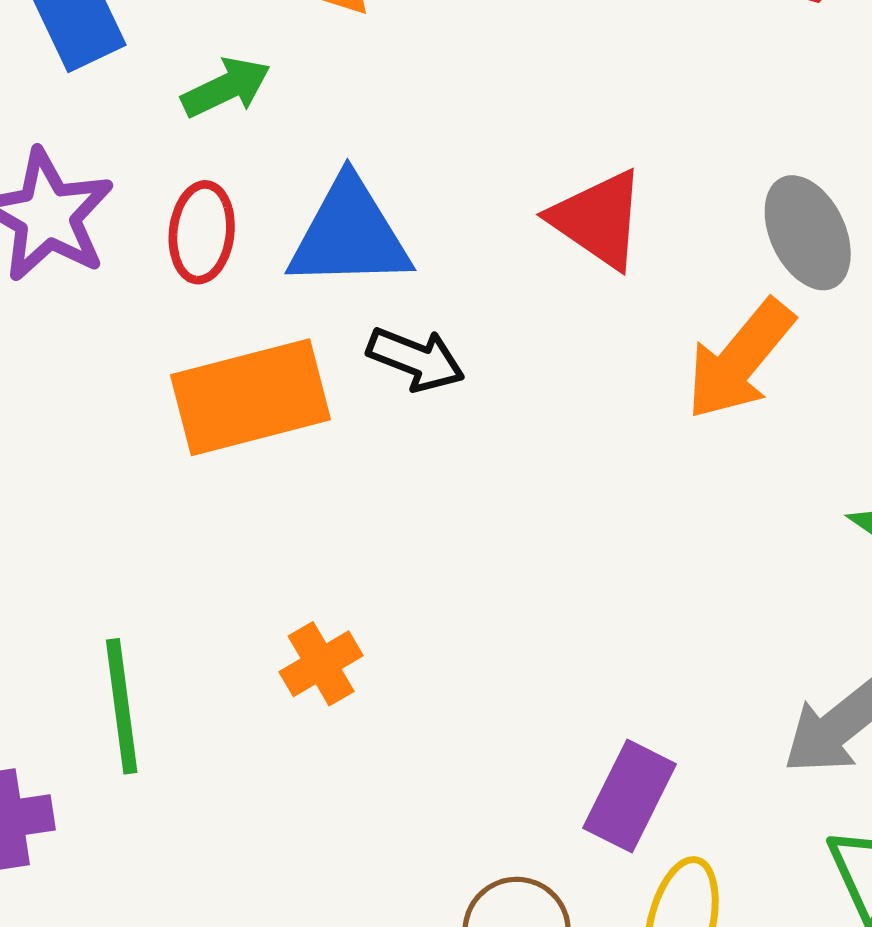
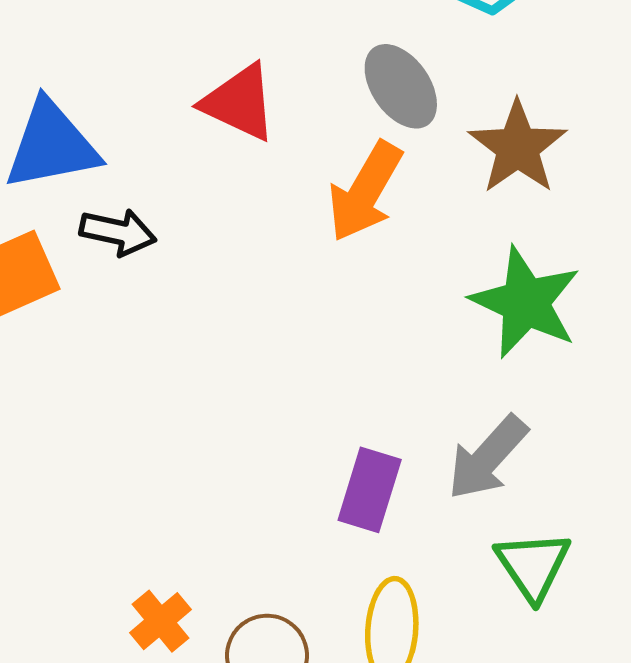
orange cross: (321, 664) -> (160, 621), moved
purple rectangle: (630, 796) -> (370, 490), moved

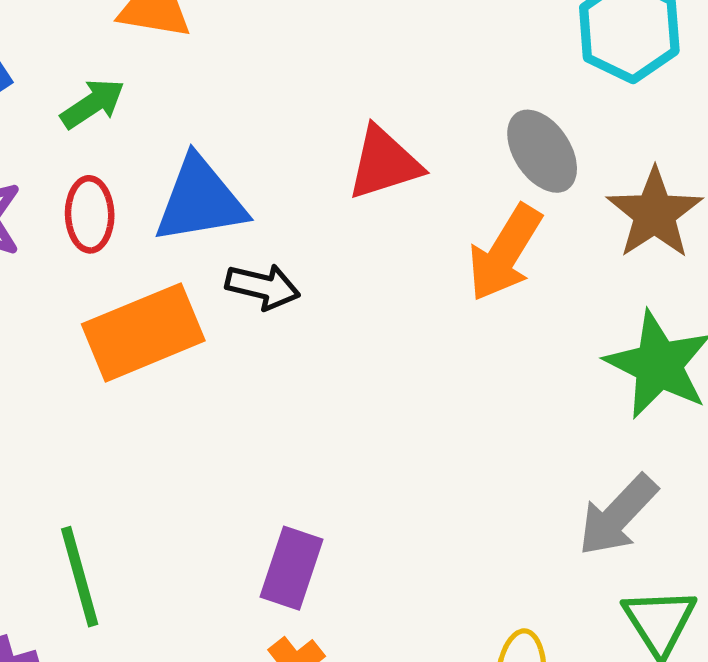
red triangle: (239, 102) -> (384, 163), turned -44
purple rectangle: (370, 490) -> (292, 568), moved

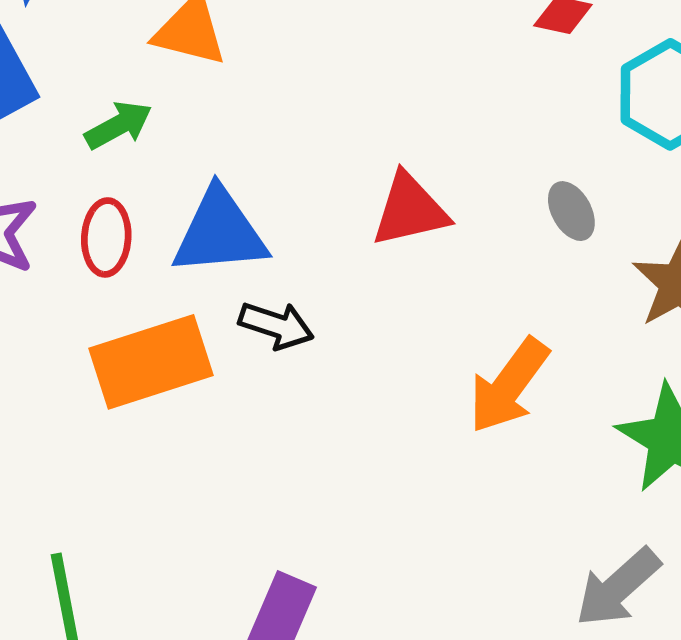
gray ellipse: (542, 151) -> (571, 211), size x0.7
orange arrow: (505, 253) -> (509, 386), moved

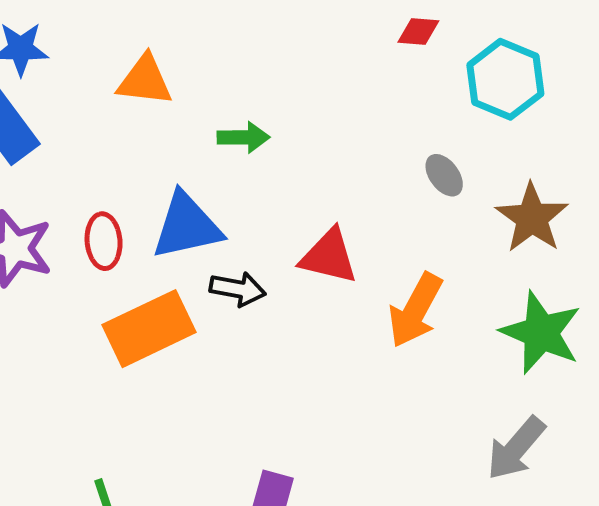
green arrow: (119, 125) -> (243, 137), moved, turned 36
red triangle: (410, 210) -> (329, 256), moved, turned 34

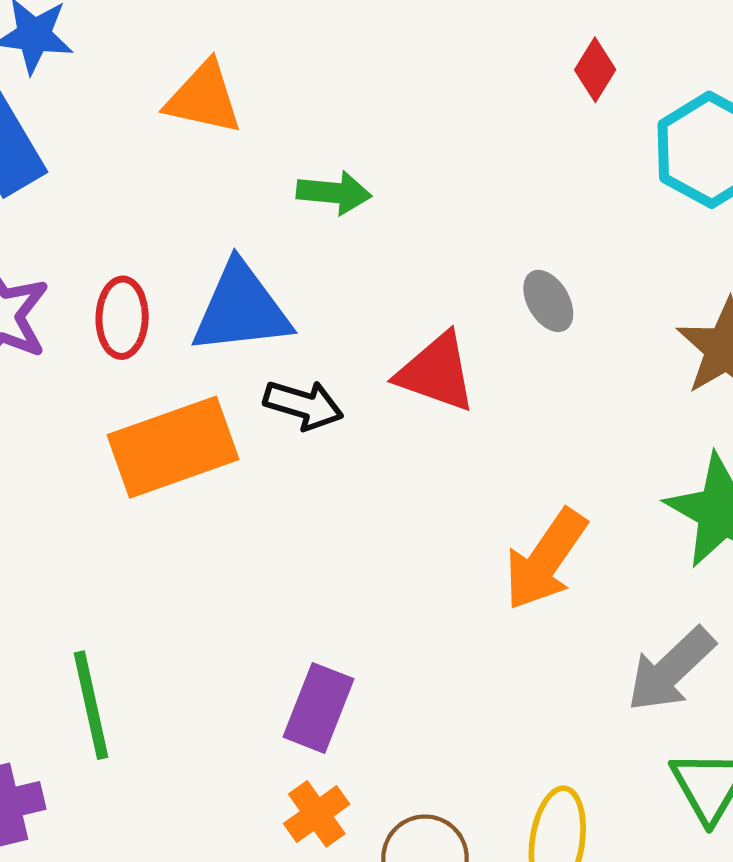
red diamond: (418, 32) -> (595, 70), turned -69
gray ellipse: (444, 175) -> (548, 301), moved
orange arrow: (415, 310) -> (545, 560), moved

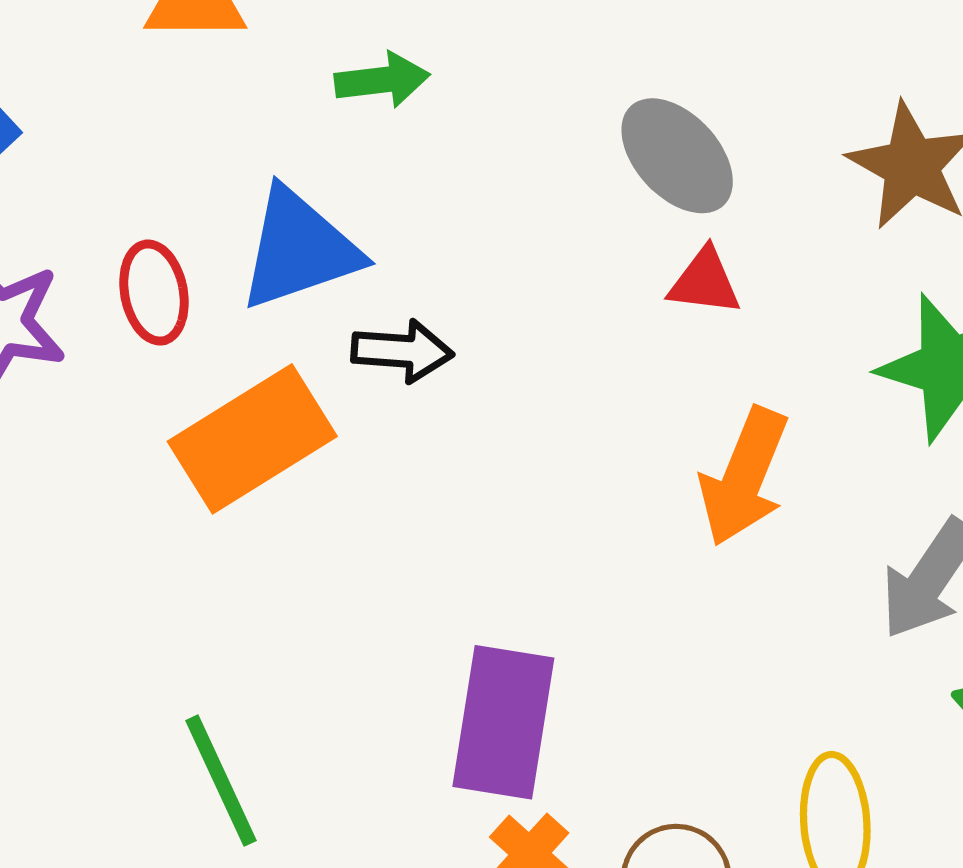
gray ellipse: (548, 301) -> (677, 156), size x1.6
red triangle: (436, 372) -> (705, 282), moved, size x0.7
purple rectangle: (318, 708) -> (503, 722), size x1.4

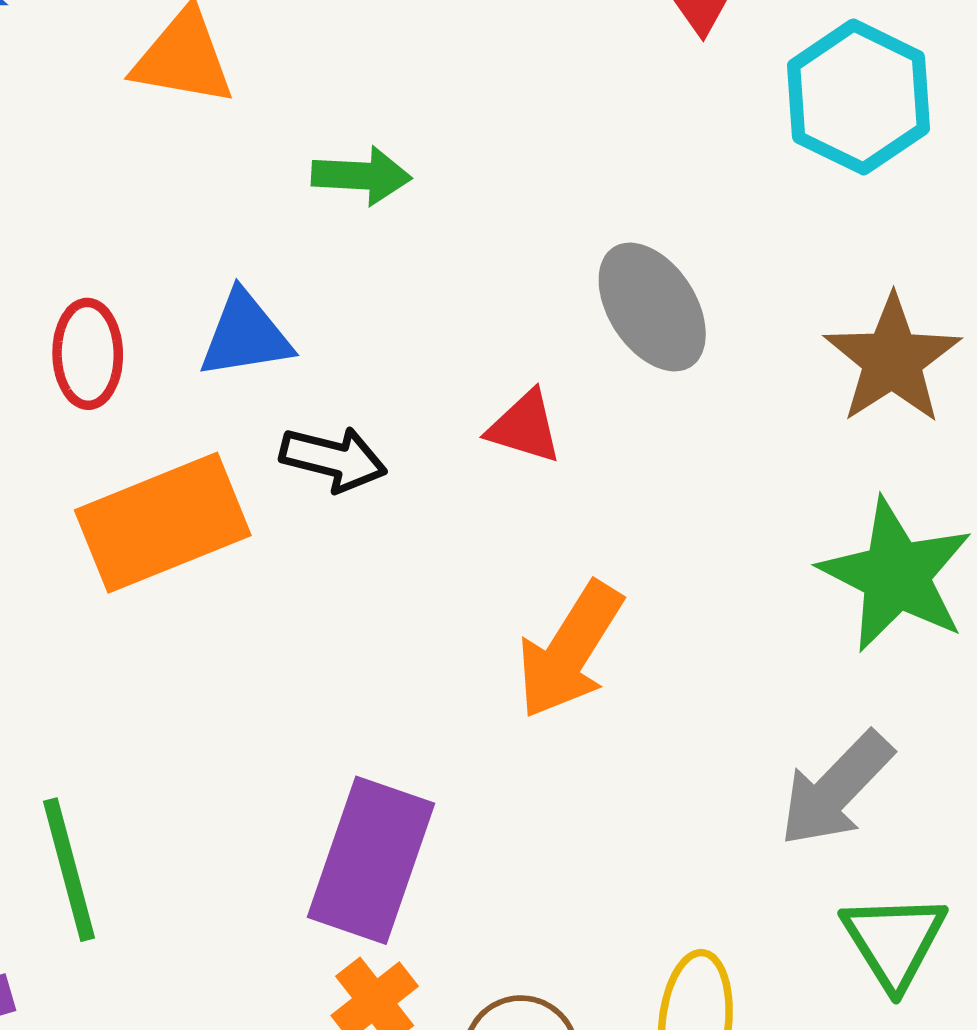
blue triangle: (299, 249) -> (245, 335), size x0.7
red triangle: (705, 282) -> (525, 427), moved
orange arrow: (744, 477) -> (570, 650), moved

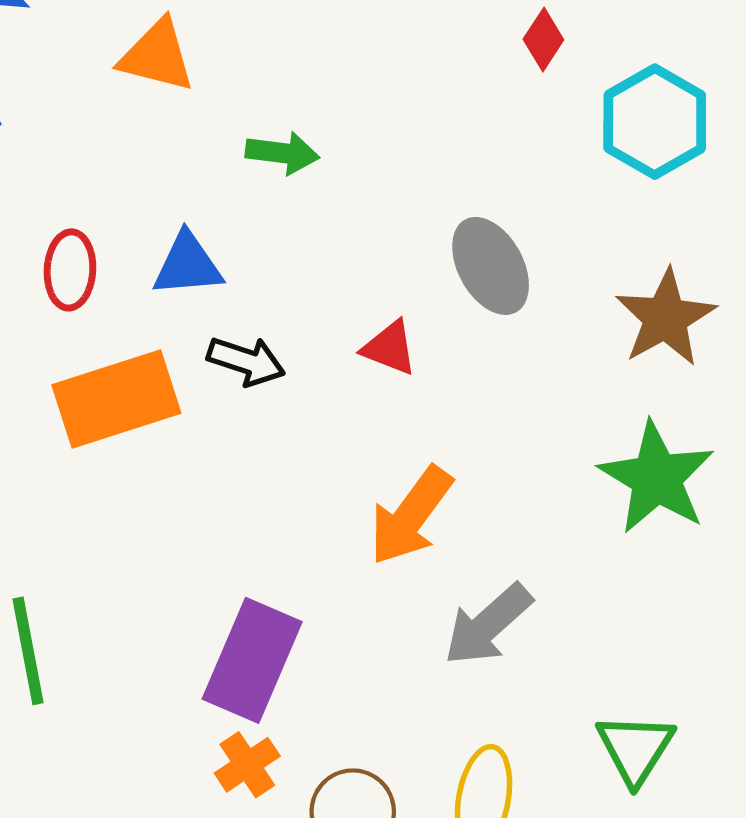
gray arrow: (836, 789) -> (488, 625), moved

